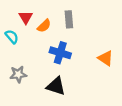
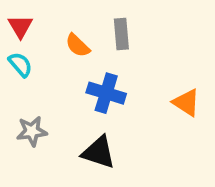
red triangle: (26, 17) -> (20, 26), moved
orange semicircle: (44, 26) -> (78, 45), turned 88

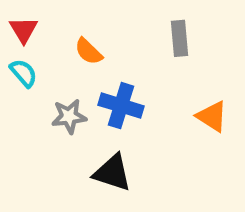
gray rectangle: (121, 34) -> (179, 38), moved
gray star: (32, 131) -> (69, 116), moved

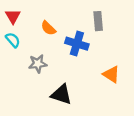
blue cross: (121, 106) -> (77, 44), moved
orange triangle: (212, 116) -> (111, 74), moved

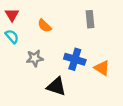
blue cross: (77, 44) -> (75, 59), moved

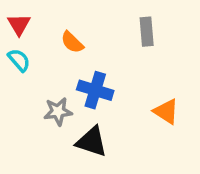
gray star: (35, 58) -> (58, 111), moved
blue cross: (75, 59) -> (95, 90), moved

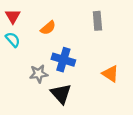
orange semicircle: (72, 42) -> (48, 28), turned -84
black triangle: (92, 142) -> (61, 94), turned 30

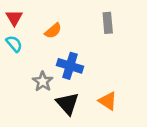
gray star: (39, 74) -> (43, 81), turned -30
orange triangle: (110, 74) -> (108, 101), moved

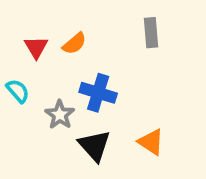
red triangle: (14, 18) -> (36, 47), moved
cyan semicircle: (14, 44) -> (18, 91), moved

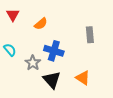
gray rectangle: (151, 33) -> (90, 35), moved
red triangle: (36, 47) -> (13, 15), moved

